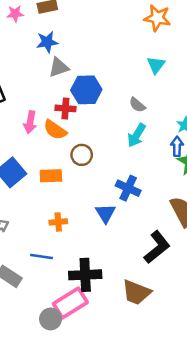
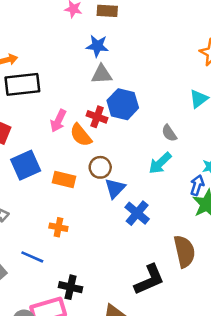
blue triangle: (105, 213) -> (115, 188), moved
black cross: (85, 275) -> (71, 287), size x0.7

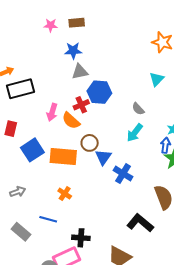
red cross: (97, 117) -> (81, 105), turned -35
orange rectangle: (64, 180) -> (63, 156), size x1.5
orange cross: (58, 227) -> (65, 194), turned 32
black L-shape: (149, 280) -> (140, 223), turned -108

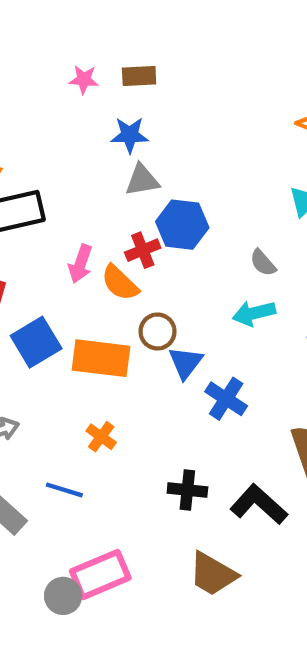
cyan arrow: (135, 133) -> (254, 313), turned 36
black cross: (81, 238) -> (187, 490), moved

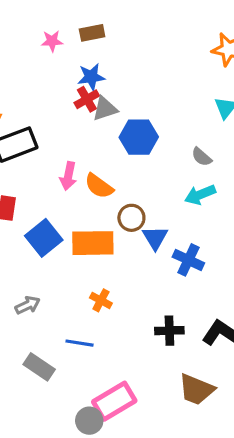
red cross: (143, 250) -> (87, 99), moved

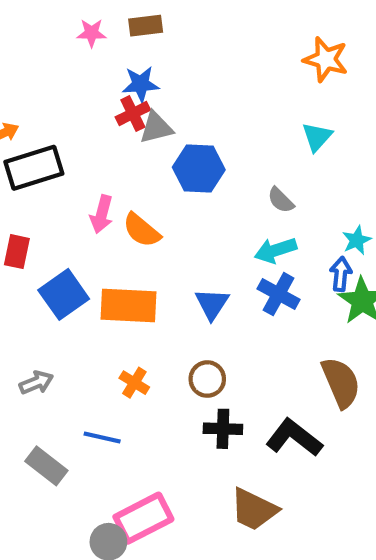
brown circle: (131, 218) -> (207, 379), moved
blue cross: (188, 260) -> (279, 294), moved

